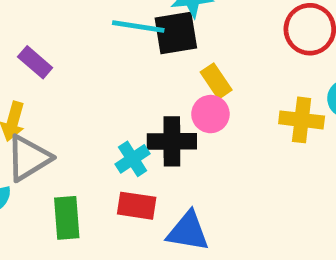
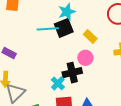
yellow rectangle: (216, 81) -> (90, 37), moved

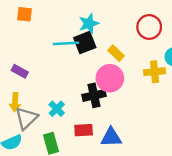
pink circle: (85, 58) -> (110, 78), size x1.5
cyan cross: (58, 83) -> (57, 109), moved

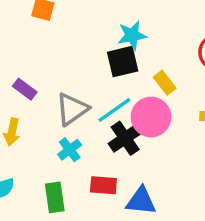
cyan line: (66, 43) -> (114, 110), moved, turned -40
black cross: (94, 95) -> (125, 138), turned -30
gray triangle: (26, 118) -> (72, 109), moved

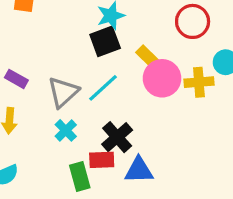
pink circle: (151, 117) -> (162, 78), moved
black cross: (125, 138) -> (117, 137), moved
green rectangle: (55, 197) -> (80, 177), moved

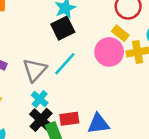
yellow rectangle: (147, 56) -> (120, 33), moved
black cross: (117, 137) -> (41, 120), moved

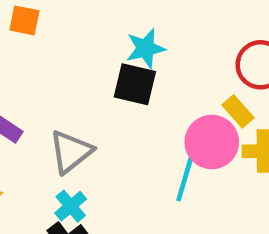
black square: (63, 28) -> (135, 84), turned 30
cyan line: (65, 64) -> (185, 177), moved, turned -35

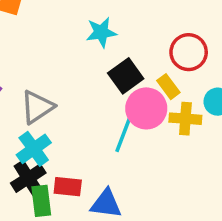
black square: (135, 84) -> (126, 76), moved, turned 36
cyan cross: (71, 206) -> (34, 149), size x1.4

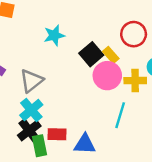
cyan star: (101, 32) -> (54, 35), moved
yellow rectangle: (168, 87) -> (111, 55), moved
cyan line: (124, 134) -> (120, 115), moved

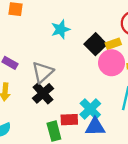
yellow rectangle: (111, 55) -> (113, 44), turned -64
cyan cross: (31, 110) -> (90, 109), moved
black cross: (29, 131) -> (43, 93), moved

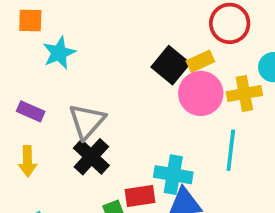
cyan star: (61, 29) -> (59, 53), moved
cyan cross: (90, 109) -> (173, 175), turned -30

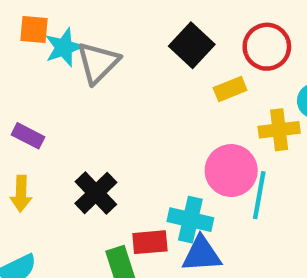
cyan star: (59, 53) -> (64, 47), moved
black square: (171, 65) -> (192, 45), moved
pink circle: (201, 93) -> (231, 171), moved
gray triangle: (87, 121) -> (98, 63), moved

